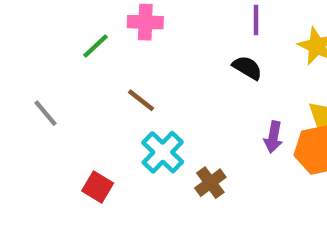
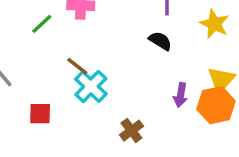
cyan cross: (163, 152) -> (91, 87), moved
red square: (98, 187) -> (40, 114), moved, turned -30

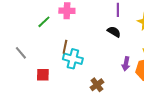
brown line: (77, 66) -> (65, 47), turned 64
cyan cross: (91, 87) -> (73, 59), turned -30

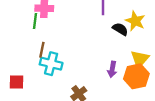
green line: (44, 22) -> (35, 21), moved, turned -40
black semicircle: (114, 32) -> (120, 29), moved

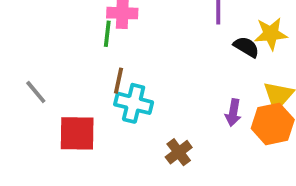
yellow star: (135, 21) -> (271, 34), turned -30
red square: (16, 82) -> (77, 133), size x1.5

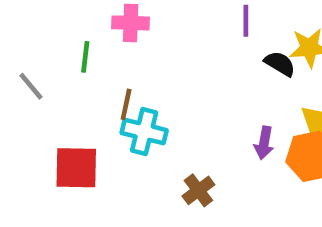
green line: (107, 34) -> (85, 57), moved
gray line: (36, 92) -> (31, 86), moved

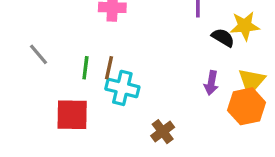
green line: (85, 57) -> (85, 68), moved
purple arrow: (264, 143) -> (211, 83), moved

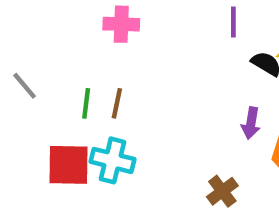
cyan cross: (122, 88) -> (112, 160), moved
brown cross: (163, 132) -> (222, 191), moved

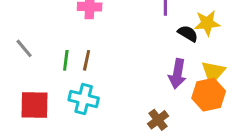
purple arrow: (251, 123) -> (177, 74), size x1.4
red square: (69, 165) -> (34, 105), moved

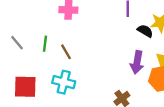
green line: (66, 60) -> (45, 44), moved
brown line: (87, 60) -> (66, 52), turned -42

